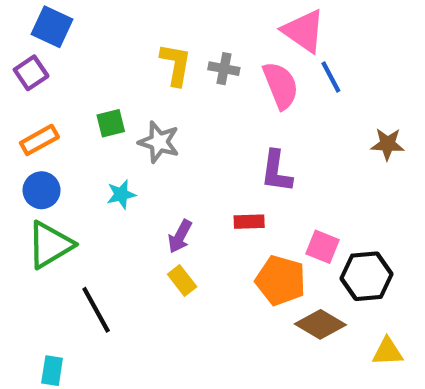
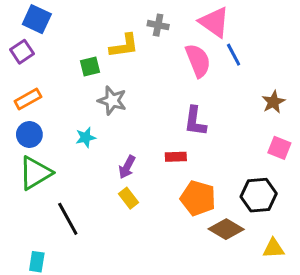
yellow L-shape: (176, 64) -> (124, 46), turned 72
gray cross: (224, 69) -> (158, 25), moved
green square: (111, 123) -> (90, 66), moved
brown star: (388, 144) -> (273, 102), turned -30
pink square: (323, 247) -> (279, 148), moved

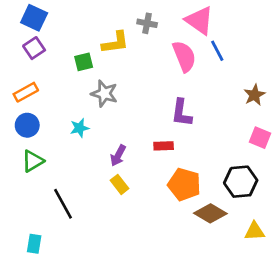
purple square: (22, 52) -> (34, 48), moved
green triangle: (35, 173) -> (33, 161), size x0.7

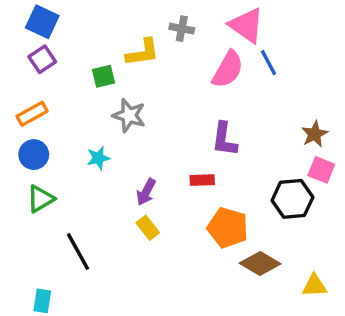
pink semicircle: (184, 56) -> (228, 69), turned 52
brown star: (254, 95) -> (315, 134), moved
black hexagon: (241, 182) -> (292, 199), moved

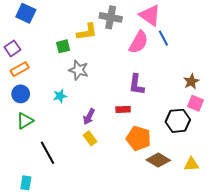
gray cross: (182, 29) -> (111, 17), size x1.5
purple square: (42, 59) -> (12, 48), moved
yellow triangle: (315, 286) -> (191, 164), moved

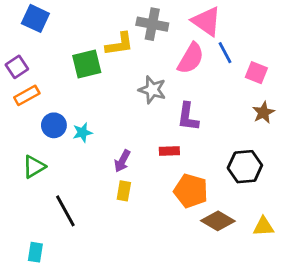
green square: (63, 46) -> (87, 64), size x1.5
gray star: (79, 70) -> (152, 90), moved
blue circle: (21, 94) -> (54, 125), moved
pink square: (195, 103) -> (256, 73), moved
yellow rectangle: (90, 138) -> (124, 191), turned 48

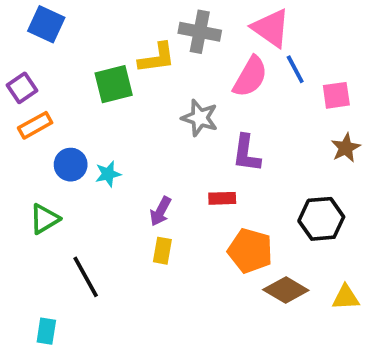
pink square: (256, 73) -> (336, 95), turned -30

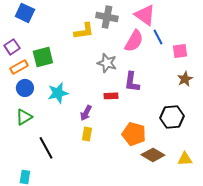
green square: (114, 84) -> (43, 57), moved
blue circle: (71, 165) -> (25, 88), moved
cyan star: (108, 174) -> (58, 93), size x1.5
red rectangle: (222, 198) -> (111, 96), moved

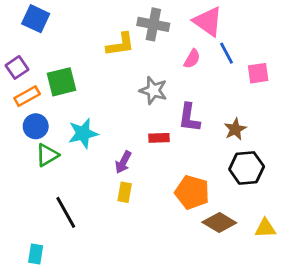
pink semicircle: (134, 41) -> (192, 59), size x0.6
brown star: (185, 79) -> (235, 129), moved
green triangle: (24, 117) -> (47, 155), moved

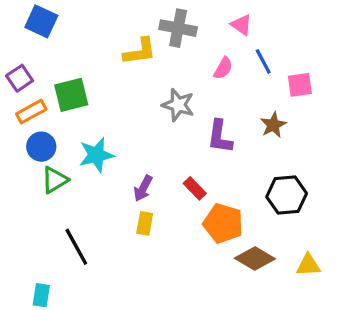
pink triangle: (208, 22) -> (242, 25), size x0.6
brown star: (235, 129) -> (273, 125), moved
red rectangle: (159, 138) -> (195, 188), moved, turned 48

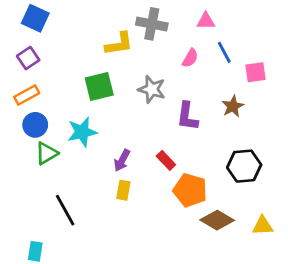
pink triangle: (242, 25) -> (206, 21), turned -36
purple square: (20, 78) -> (28, 58), moved
green square: (71, 95) -> (99, 86), moved

